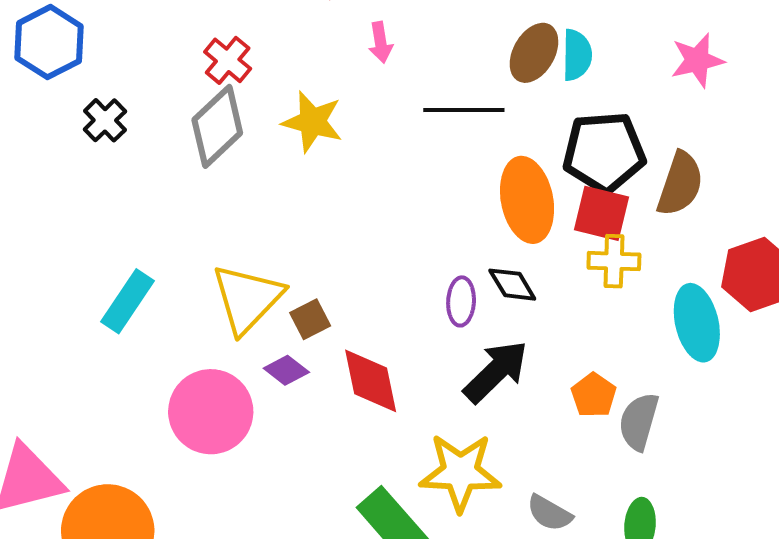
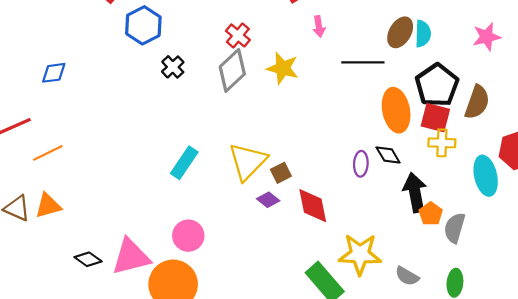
black pentagon: (604, 152) -> (437, 85), turned -30
black arrow: (496, 372) -> (415, 193), moved, turned -57
pink circle: (211, 412) -> (188, 236), moved, size x0.7

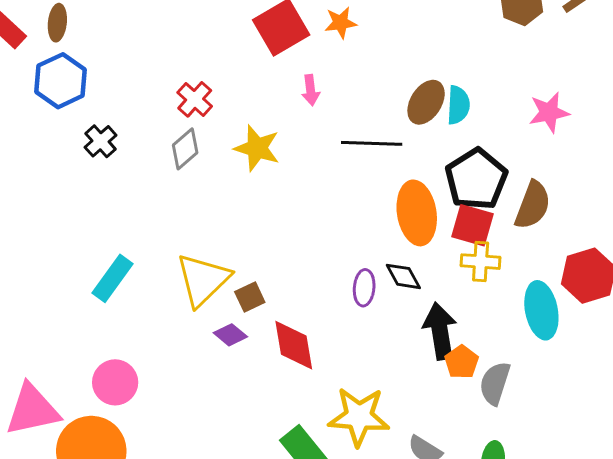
gray diamond: (232, 70) -> (185, 149), size x0.7

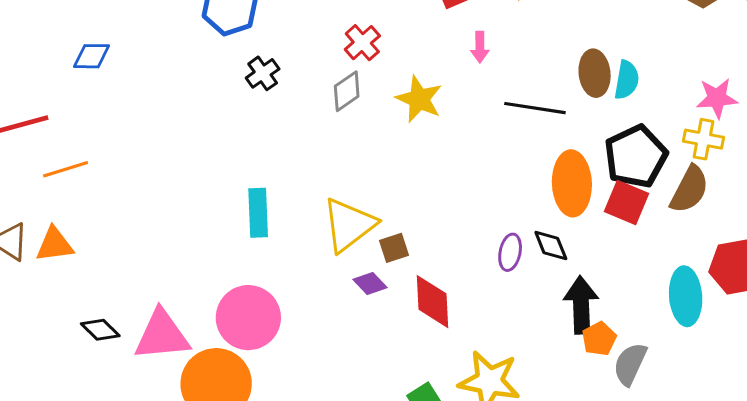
brown ellipse: (426, 102) -> (595, 73), turned -45
yellow cross: (481, 262) -> (704, 139), moved
cyan rectangle: (113, 278) -> (258, 213), turned -45
pink circle: (115, 382) -> (248, 318), size x1.4

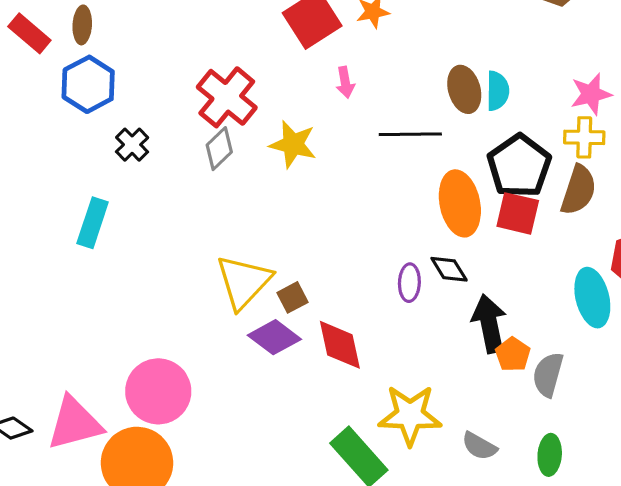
red cross: (362, 43) -> (227, 97), size x1.6
cyan rectangle: (258, 213) -> (93, 223), moved, turned 30
purple diamond: (370, 284) -> (274, 337), size x1.5

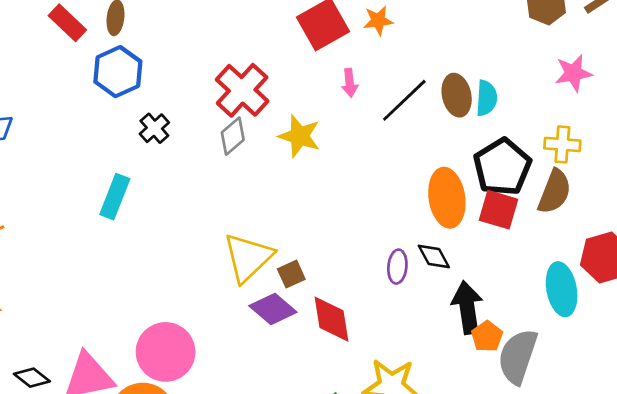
pink star: (591, 94) -> (573, 73), moved
black line: (410, 134) -> (404, 100), moved, turned -46
gray semicircle: (548, 375) -> (518, 356), size x1.4

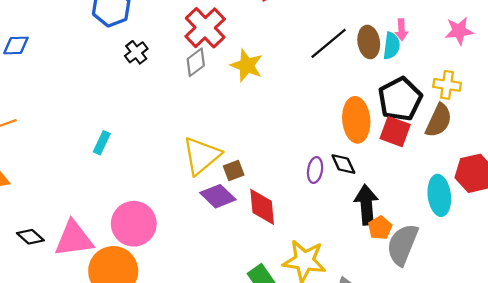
pink arrow: (350, 83) -> (402, 30), moved
cyan rectangle: (115, 197) -> (102, 143), moved, size x0.7

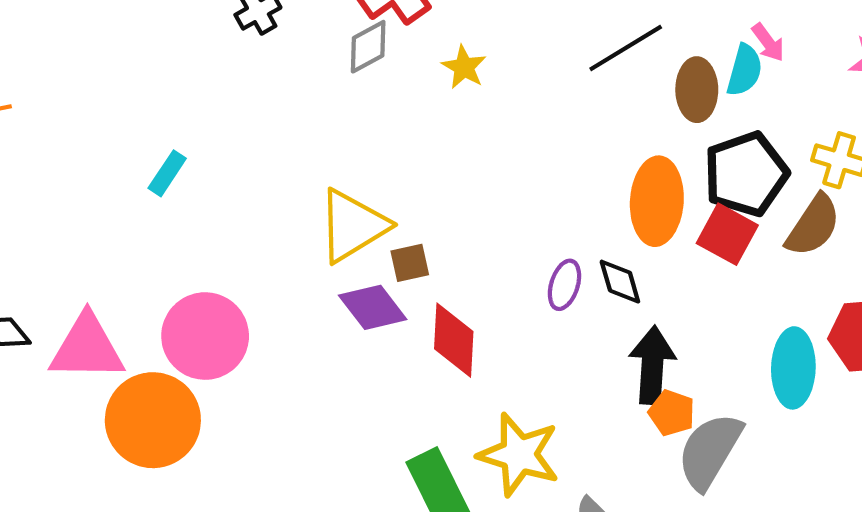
pink arrow: (402, 30) -> (768, 43), turned -42
brown ellipse: (369, 42) -> (697, 90), moved
yellow star: (247, 65) -> (464, 67), size x0.7
orange pentagon: (380, 228) -> (672, 413), turned -30

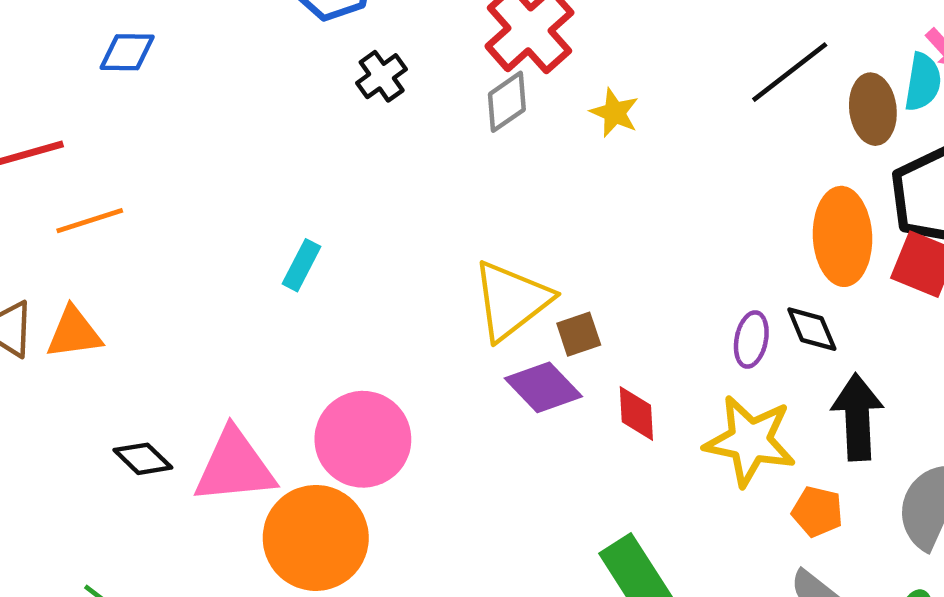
red diamond: (454, 340) -> (636, 414), size x0.7
orange pentagon: (672, 413) -> (817, 512), moved
yellow star: (519, 455) -> (750, 441), moved

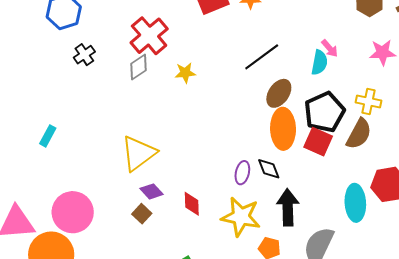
brown ellipse: (873, 109) -> (279, 93), moved, turned 40
yellow star: (615, 113) -> (185, 73), turned -30
brown square: (579, 334) -> (142, 214), moved, turned -30
purple diamond: (543, 387) -> (152, 191), size x0.7

